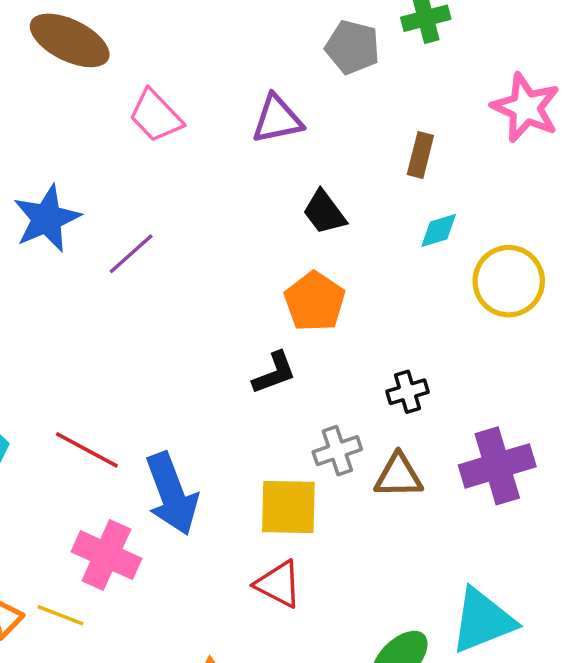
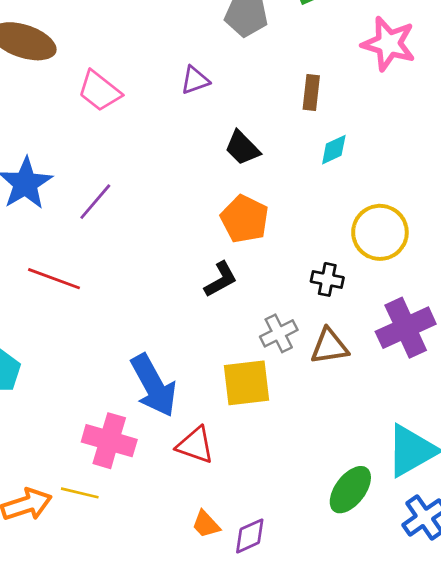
purple triangle: (277, 119) -> (195, 80), size x0.7
yellow circle: (509, 281) -> (380, 232), moved
black cross: (408, 392) -> (327, 279), turned 36
red line: (87, 450) -> (54, 279), moved
red triangle: (278, 584) -> (195, 445), moved

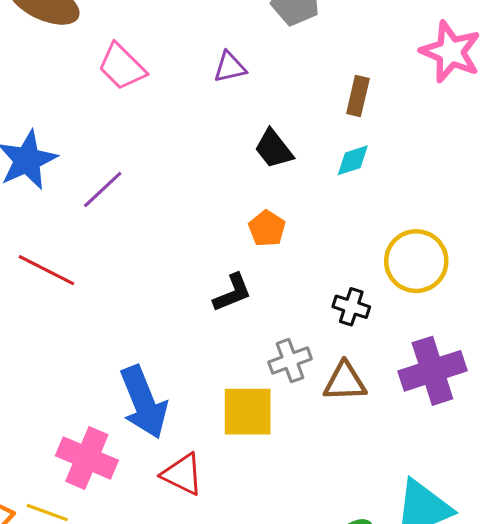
cyan diamond: (334, 150) -> (353, 160), moved
orange pentagon: (245, 219) -> (267, 228), size x0.7

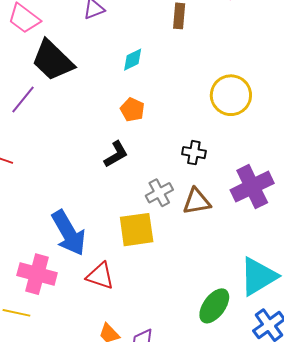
black trapezoid: (274, 149) -> (53, 60), moved, size x1.6
cyan diamond: (353, 160) -> (133, 60), moved
yellow circle: (416, 261) -> (231, 95), moved

